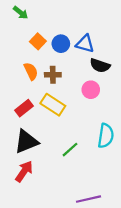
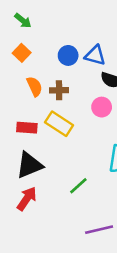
orange square: (38, 41) -> (22, 53), moved
red rectangle: (24, 108) -> (27, 128), turned 42
green line: (70, 150) -> (78, 186), moved

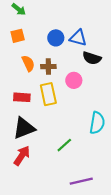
orange square: (22, 53) -> (18, 36), turned 32
pink circle: (102, 107) -> (74, 80), moved
yellow rectangle: (59, 124) -> (48, 94), turned 45

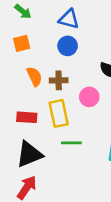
blue triangle: (78, 38) -> (69, 19), moved
green line: (64, 145) -> (71, 143), moved, turned 42

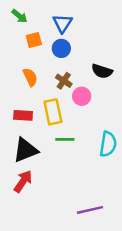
blue triangle: (69, 19) -> (63, 23), turned 48
orange square: (22, 43) -> (34, 40), moved
brown cross: (59, 80) -> (64, 81), moved, turned 35

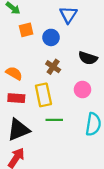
blue triangle: (63, 23) -> (68, 15), moved
orange semicircle: (30, 77) -> (14, 73), moved, turned -35
pink circle: (82, 96) -> (82, 90), moved

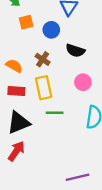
black semicircle: (88, 58) -> (75, 51), moved
brown cross: (53, 67) -> (43, 59), moved

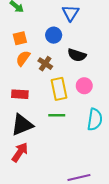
orange square: (26, 22) -> (20, 38), moved
orange semicircle: (14, 66) -> (23, 58), moved, turned -84
yellow rectangle: (44, 88) -> (59, 89), moved

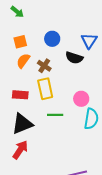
blue triangle: (71, 13) -> (89, 41), moved
pink circle: (84, 86) -> (81, 99), moved
yellow rectangle: (59, 89) -> (45, 89), moved

